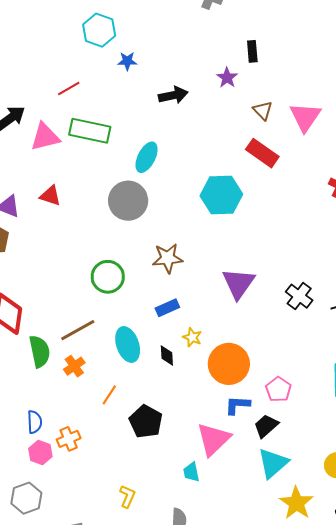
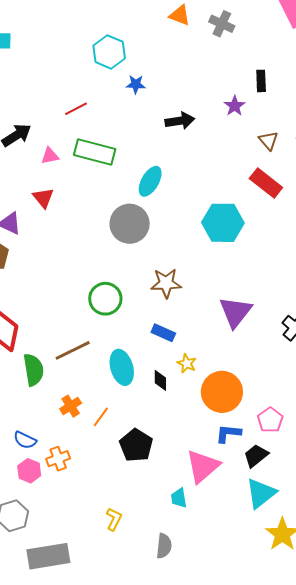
pink triangle: (45, 137) -> (50, 156), size x0.6
red triangle: (50, 196) -> (43, 198), moved, turned 30
blue rectangle: (167, 308) -> (163, 333), turned 45
orange cross: (74, 366) -> (71, 406), moved
blue semicircle: (35, 422) -> (25, 440), turned 115

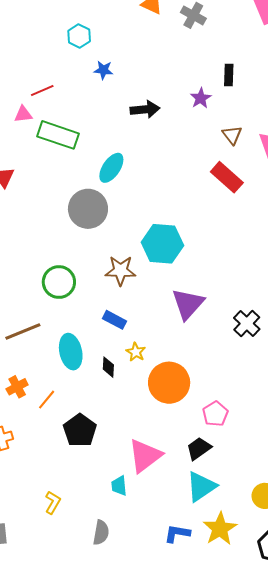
cyan hexagon: (109, 52) -> (79, 36), size x0.7
pink triangle: (50, 156) -> (23, 114), moved
cyan hexagon: (223, 223) -> (162, 244), moved
blue L-shape: (228, 433) -> (177, 533), moved

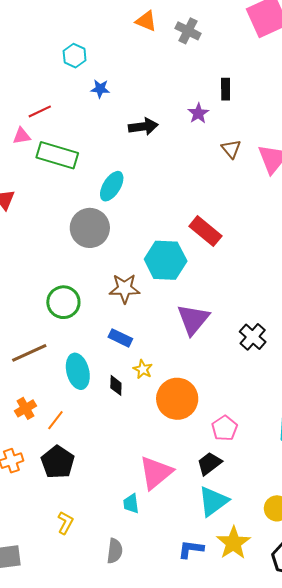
red rectangle: (227, 177) -> (205, 231), moved
black pentagon: (80, 430) -> (58, 462), moved

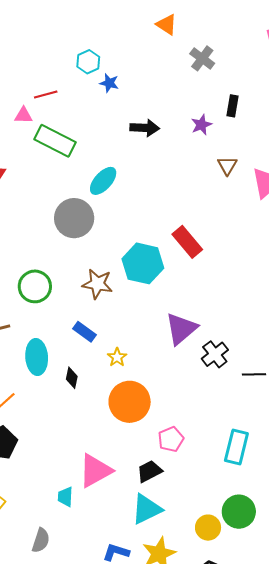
gray cross: (188, 31) -> (202, 58), moved
cyan hexagon: (75, 56) -> (88, 62), moved
purple triangle: (193, 319) -> (181, 329), moved
yellow star: (143, 369) -> (117, 357), moved

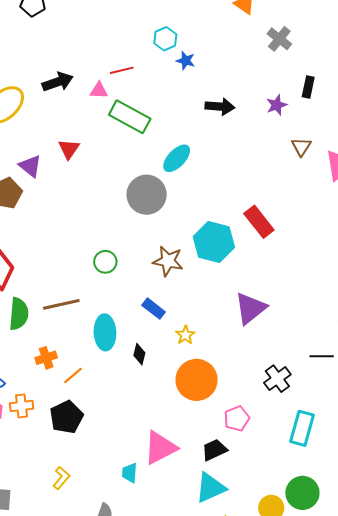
green circle: (35, 286) -> (105, 262), size x0.7
black cross: (215, 354) -> (277, 379), moved

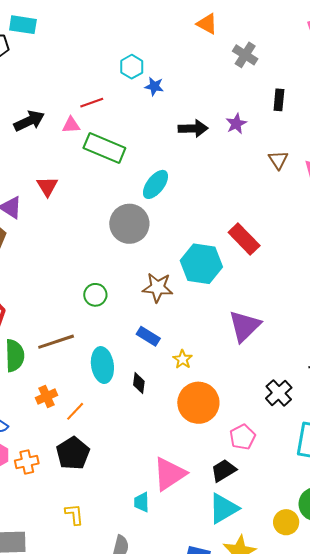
purple star: (277, 105) -> (236, 124), moved
orange cross: (22, 406) -> (27, 462), moved
yellow L-shape: (61, 478) -> (74, 514), turned -40

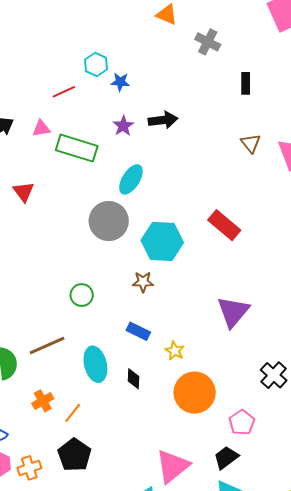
red line: (92, 103) -> (64, 92), moved
purple star: (236, 124) -> (123, 126), moved
cyan hexagon: (201, 264) -> (162, 241), moved
brown star: (158, 288) -> (143, 282), size x0.7

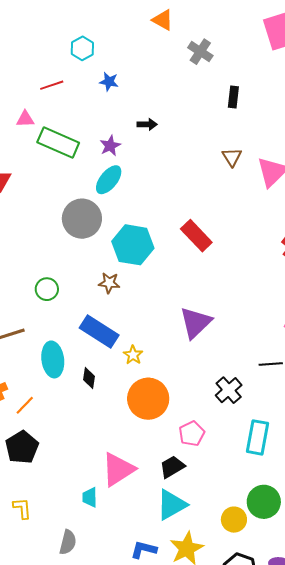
cyan hexagon: (96, 65) -> (82, 48), moved
black arrow: (163, 120) -> (147, 124), size x0.7
purple star: (123, 126) -> (110, 146), moved
blue rectangle: (138, 331) -> (99, 331), size x1.6

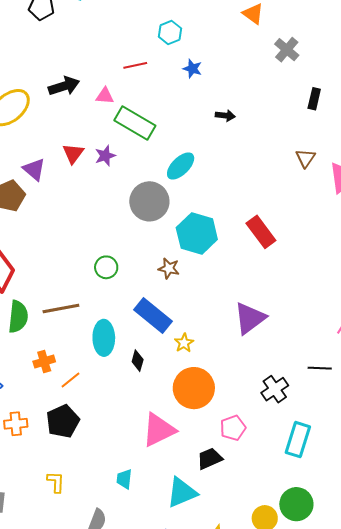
purple star: (110, 146) -> (105, 156), moved
pink triangle: (118, 469) -> (159, 430), moved
cyan triangle: (172, 505) -> (182, 492), moved

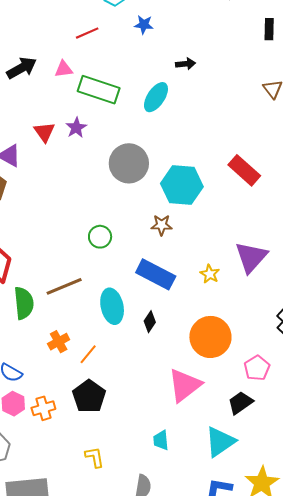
cyan ellipse: (181, 166) -> (156, 97), moved
yellow star: (184, 343) -> (210, 274), moved
black diamond: (138, 361) -> (150, 322), turned 30

